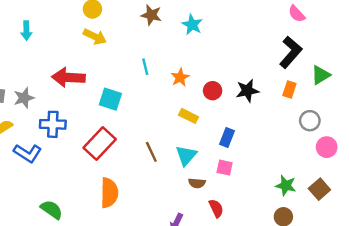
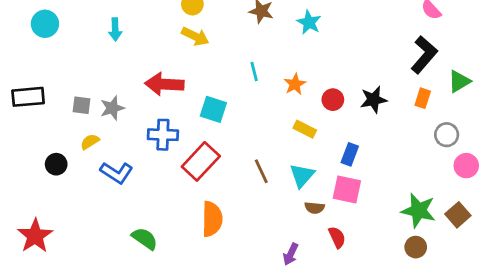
blue cross: (53, 124) -> (163, 135), moved
pink square: (225, 168) -> (347, 189), size x1.5
green star: (286, 186) -> (419, 211), size x1.4

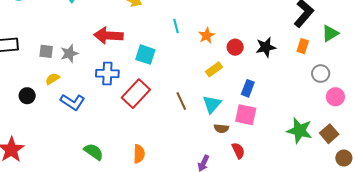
yellow rectangle: (305, 129) -> (214, 69), turned -63
orange semicircle: (212, 219) -> (139, 154), moved, size x0.7
brown circle: (416, 247) -> (344, 158), moved

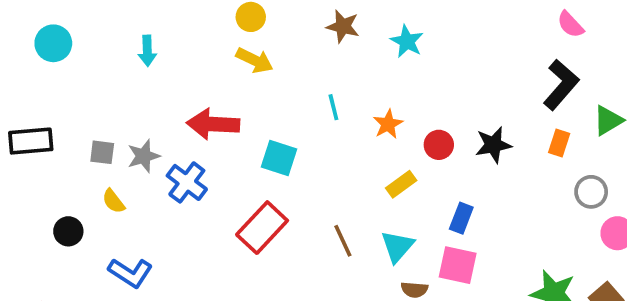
blue cross: (107, 74) -> (187, 182), moved, turned 35
yellow semicircle: (52, 79) -> (113, 201), turned -96
blue L-shape: (73, 102) -> (130, 273), moved

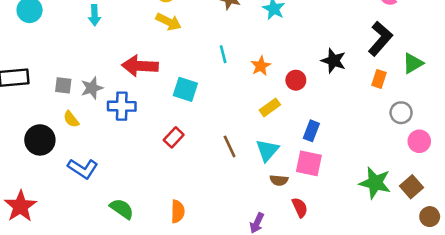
black star: (493, 145) -> (334, 61), moved, turned 30
blue cross: (187, 182) -> (122, 106), turned -36
red rectangle: (262, 228) -> (174, 137), size x0.6
black circle: (68, 231) -> (40, 140), size x1.5

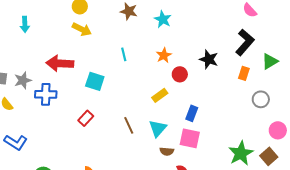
orange star: (261, 66) -> (164, 55), moved
pink circle: (419, 141) -> (278, 130), moved
green star: (375, 183) -> (241, 153), turned 30

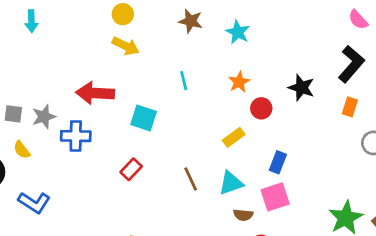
cyan arrow: (25, 24) -> (31, 21), moved
cyan triangle: (158, 128) -> (231, 183), turned 30
pink square: (190, 138) -> (275, 197), turned -30

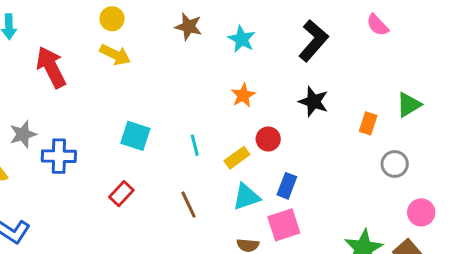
black L-shape: (351, 64) -> (313, 41), moved
cyan line: (184, 81) -> (195, 145), moved
red arrow: (95, 93) -> (51, 67), moved, turned 60
red circle: (261, 108) -> (268, 139), moved
cyan triangle: (231, 183) -> (246, 197), moved

